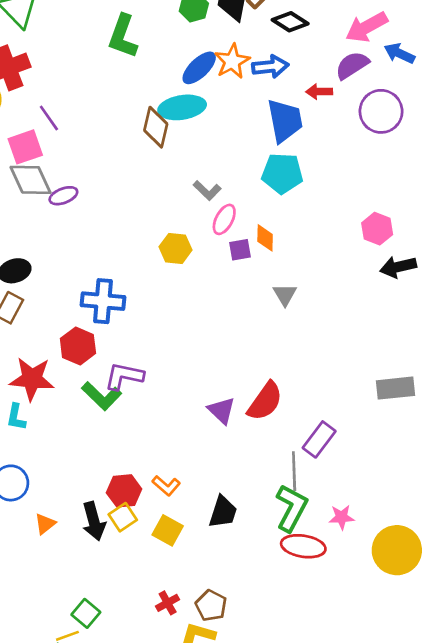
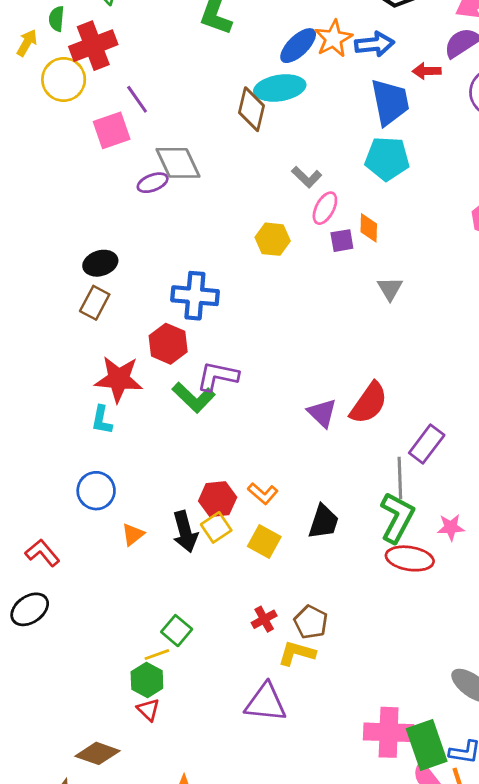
gray diamond: (31, 180) -> (178, 163), moved

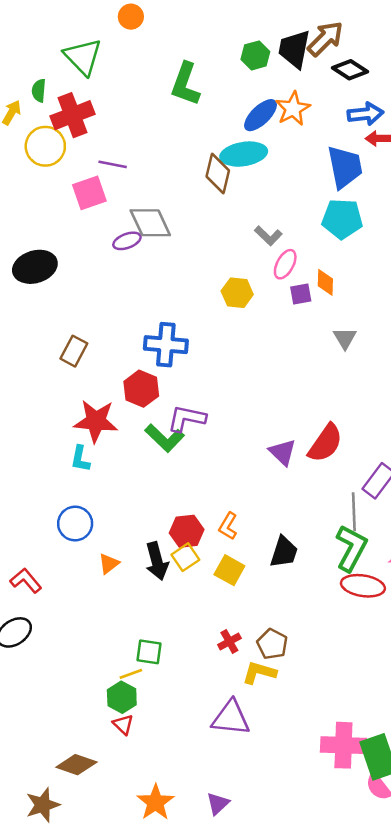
blue arrow: (374, 44) -> (366, 114), moved
purple line: (137, 99) -> (113, 164), turned -44
black ellipse: (100, 263) -> (35, 267), moved, size x1.4
orange L-shape: (263, 493) -> (228, 526), turned 80
green square: (177, 631) -> (149, 652), turned -32

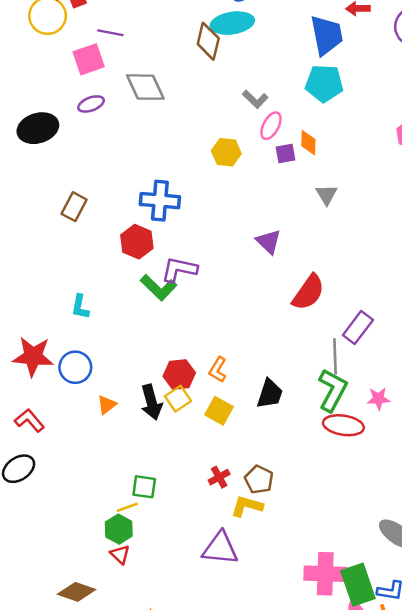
purple ellipse: (127, 241) -> (91, 104), moved
red star: (96, 421) -> (33, 356), moved
purple triangle: (283, 452) -> (269, 242), moved

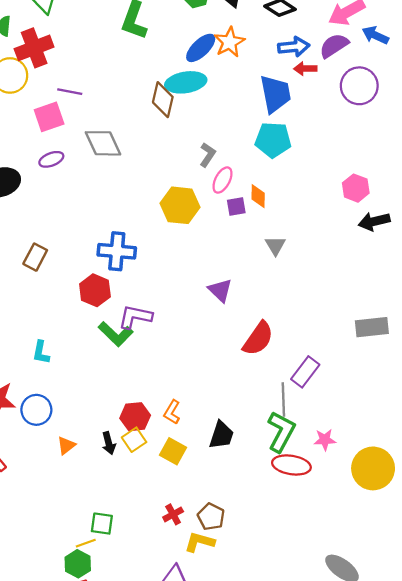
gray L-shape: (255, 99) -> (208, 155), turned -100
yellow hexagon: (226, 152) -> (180, 205), size x1.4
black arrow: (151, 402) -> (109, 443), size x0.7

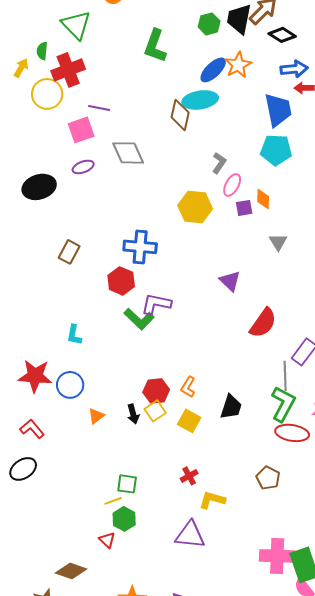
brown pentagon: (211, 517) -> (268, 478), moved
green hexagon: (78, 564) -> (124, 519), moved

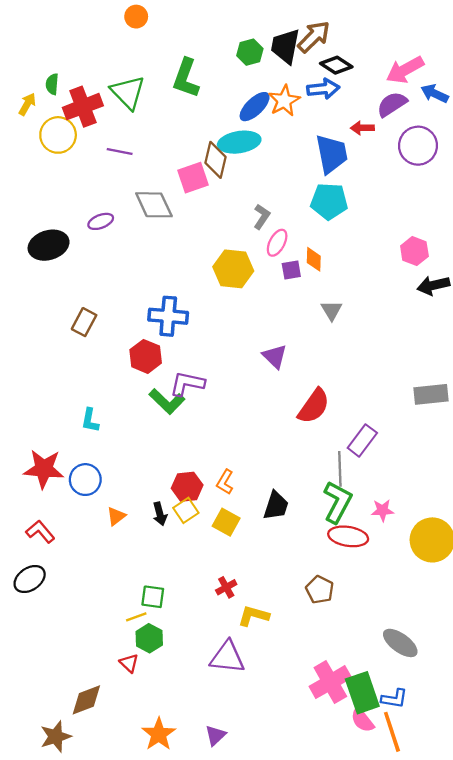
green triangle: (76, 25) -> (128, 92), moved
blue arrow: (294, 69) -> (323, 89), moved
pink square: (81, 130) -> (193, 178), moved
pink cross: (277, 556) -> (330, 682), turned -32
brown diamond: (71, 571) -> (86, 700), turned -40

